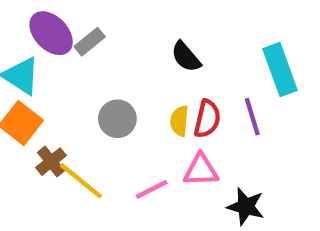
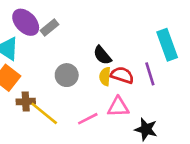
black semicircle: (186, 57) -> (102, 55), moved
red semicircle: (207, 119) -> (122, 75), turned -85
brown cross: (51, 162) -> (26, 102), turned 36

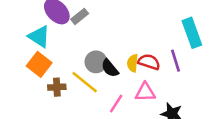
black semicircle: (102, 55) -> (110, 68), moved
yellow line: (44, 113) -> (85, 82), moved
pink line: (88, 119) -> (116, 104), turned -30

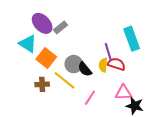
cyan rectangle: (192, 33) -> (132, 39), moved
purple line: (176, 61) -> (108, 52), moved
orange square: (39, 64) -> (46, 58), moved
pink triangle: (145, 92) -> (123, 93), moved

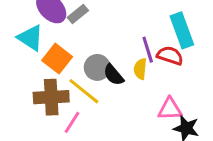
red semicircle: (116, 64) -> (170, 56), moved
brown cross: (42, 84) -> (51, 97), size x1.6
pink line: (90, 98) -> (72, 122), moved

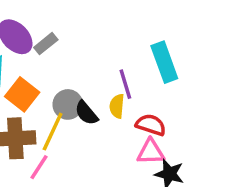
red semicircle: (170, 56) -> (151, 125), moved
yellow line: (84, 91) -> (53, 132), turned 76

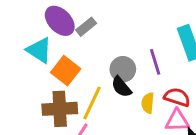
gray circle: (68, 104) -> (123, 69), moved
yellow semicircle: (117, 106) -> (148, 103), moved

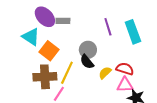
gray rectangle: (86, 27) -> (63, 21), turned 40
purple line: (155, 62) -> (108, 27), moved
yellow semicircle: (148, 103) -> (105, 73), turned 40

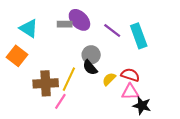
purple ellipse: (45, 17) -> (79, 20), moved
purple line: (108, 27) -> (112, 30), turned -36
cyan triangle: (31, 37) -> (29, 28), moved
orange square: (49, 51) -> (17, 56), moved

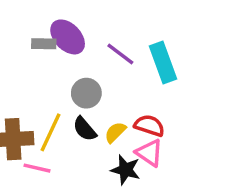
black semicircle: (90, 68) -> (85, 129), moved
pink triangle: (130, 92) -> (149, 153), turned 36
pink line: (60, 101) -> (37, 168), turned 70
black star: (142, 106) -> (126, 170), moved

